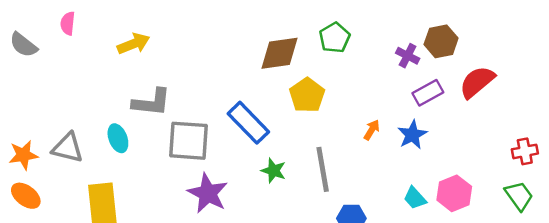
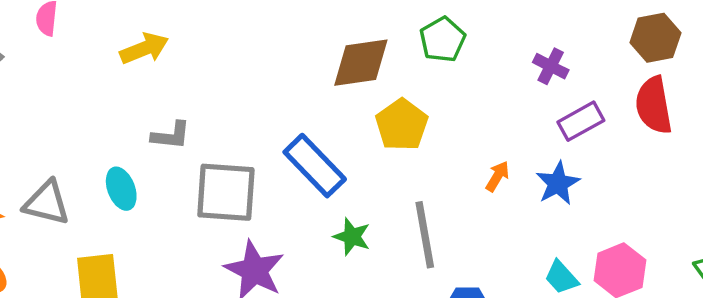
brown hexagon: (441, 41) -> (655, 38), moved
red semicircle: (477, 82) -> (654, 105), turned -60
gray L-shape: (151, 102) -> (171, 135), size x0.7

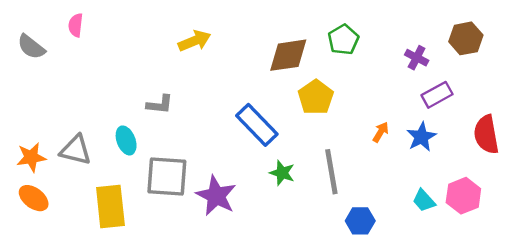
brown hexagon: (655, 38) -> (466, 38), moved
yellow arrow: (144, 48) -> (194, 41), moved
red semicircle: (654, 105) -> (486, 134), moved
gray square: (226, 192) -> (167, 176), moved

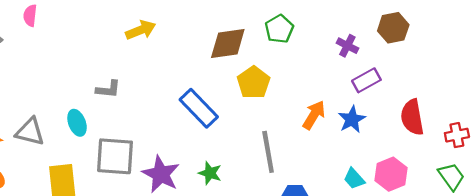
orange arrow: (381, 132) -> (314, 115), size x1.5
green star: (282, 173) -> (210, 173), moved

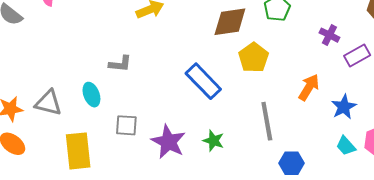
purple cross: (347, 46) -> (329, 35), moved
blue star: (352, 119) -> (344, 107), moved
gray square: (115, 156) -> (126, 125), size x0.6

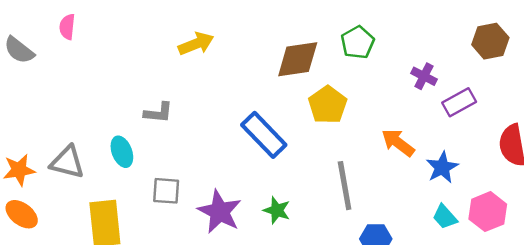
orange arrow: (309, 87) -> (398, 143), turned -84

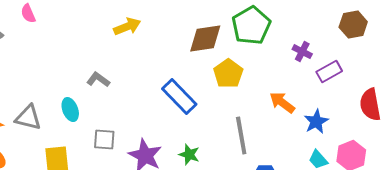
pink semicircle: (67, 27) -> (28, 14), turned -30
green pentagon: (358, 42) -> (251, 26), size x1.5
gray L-shape: (158, 113) -> (98, 80), turned -150

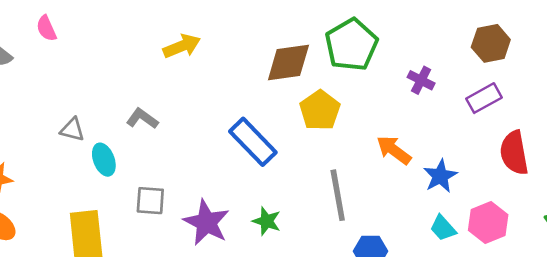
purple rectangle: (329, 72) -> (484, 98), moved
gray triangle: (28, 118) -> (72, 130), moved, size x0.7

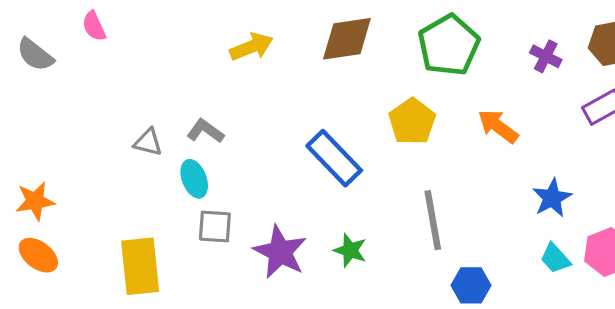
brown diamond: (288, 63) -> (347, 39), moved
purple cross: (421, 80) -> (546, 56), moved
gray triangle: (72, 130) -> (148, 142), moved
orange arrow: (394, 150) -> (498, 126), moved
cyan ellipse: (104, 160) -> (194, 179), moved

